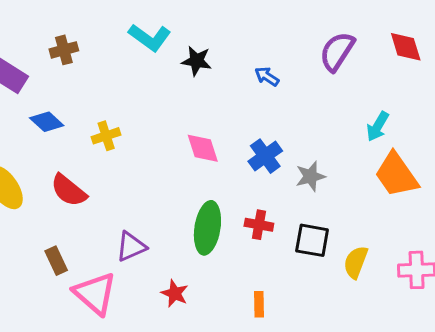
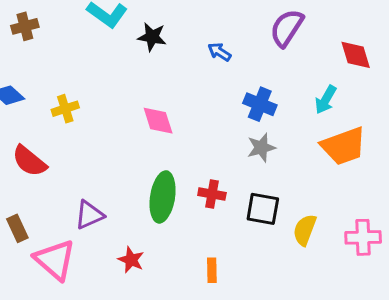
red diamond: (406, 47) -> (356, 55), moved
blue cross: (265, 156) -> (260, 104), moved, turned -32
orange trapezoid: (396, 175) -> (344, 146), turned -75

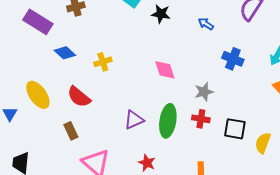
gray star: (261, 148) -> (204, 92), moved
purple triangle: (89, 215) -> (134, 120), moved
brown rectangle: (17, 228) -> (71, 131), moved

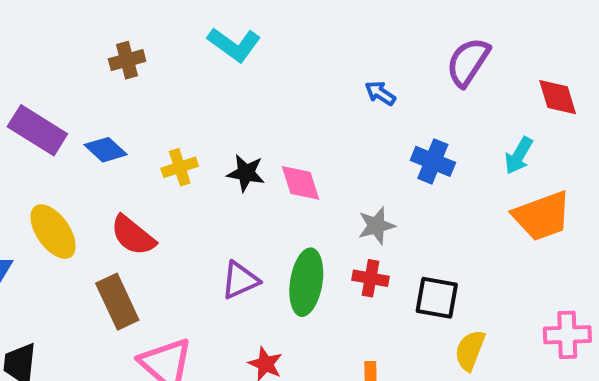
black star: (161, 14) -> (246, 173), moved
purple rectangle: (38, 22) -> (37, 130), moved
brown rectangle: (71, 131) -> (117, 302), size x1.5
yellow semicircle: (263, 143) -> (470, 350), moved

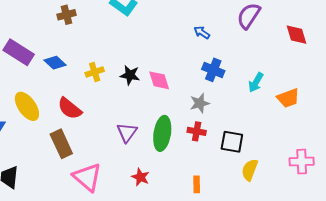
cyan arrow: (519, 156) -> (256, 82), moved
blue cross: (433, 161) -> (213, 70), moved
orange trapezoid: (542, 216) -> (288, 98), size x0.7
purple triangle: (240, 280) -> (127, 132), turned -30

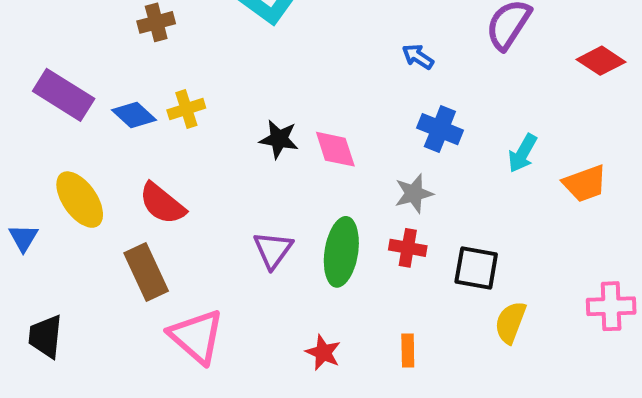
red diamond: (297, 35) -> (601, 61), turned -40
yellow cross: (95, 72) -> (186, 109), moved
red star: (140, 177) -> (323, 353), moved

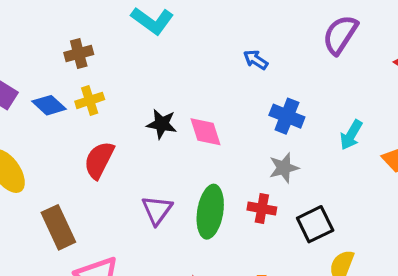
brown cross: (156, 22) -> (79, 53), moved
blue arrow: (418, 57) -> (256, 60), moved
gray star: (414, 194) -> (284, 168), moved
red semicircle: (162, 204) -> (99, 160), moved, turned 78
black square: (476, 268) -> (315, 224), turned -36

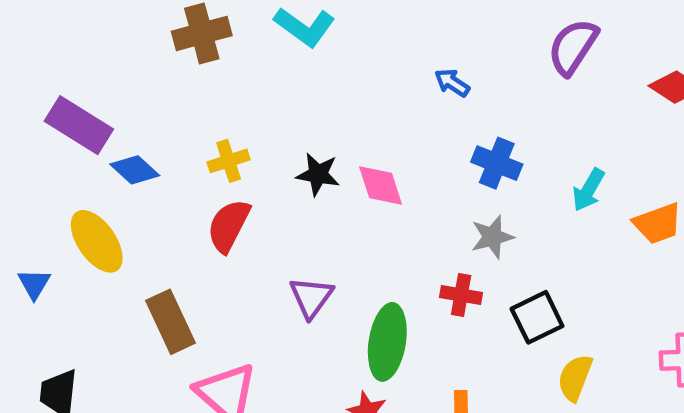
brown cross: (79, 53) -> (202, 33), moved, size x1.4
yellow cross: (90, 100) -> (229, 161), moved
blue diamond: (49, 105) -> (135, 170), moved
green ellipse: (210, 212) -> (387, 342), moved

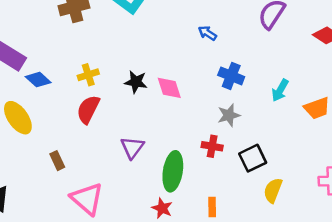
brown rectangle: (170, 322) -> (57, 161), size x0.6

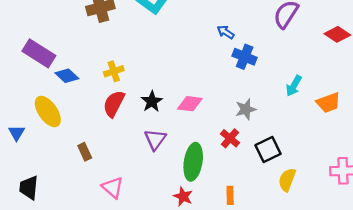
blue cross: (231, 76) -> (245, 57), moved
black star: (136, 82) -> (152, 101), moved, turned 30
pink diamond: (169, 88) -> (190, 104), moved, turned -65
red cross: (212, 146) -> (230, 138), turned 30
pink triangle: (87, 199) -> (113, 188), size x0.7

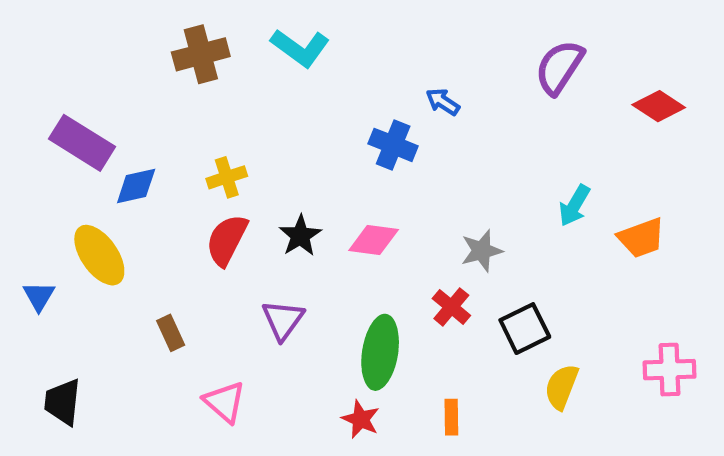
blue cross: (245, 57) -> (393, 145), moved
blue diamond: (67, 76) -> (136, 186), turned -55
purple triangle: (155, 139) -> (283, 320), moved

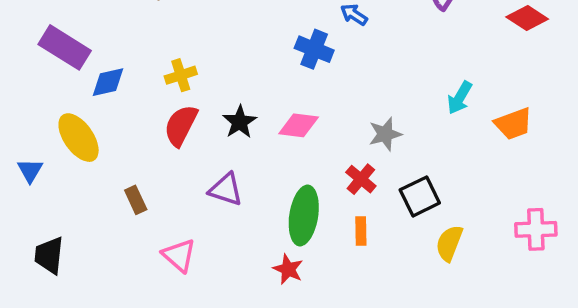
purple triangle: (283, 320) -> (226, 190), turned -48
orange rectangle: (451, 417) -> (361, 231), moved

